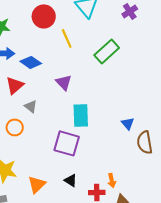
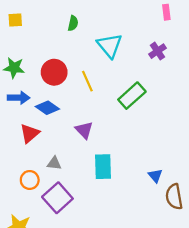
red circle: (44, 16) -> (54, 72), moved
gray triangle: (31, 106) -> (54, 163), moved, turned -32
purple square: (67, 143) -> (57, 198), moved, turned 32

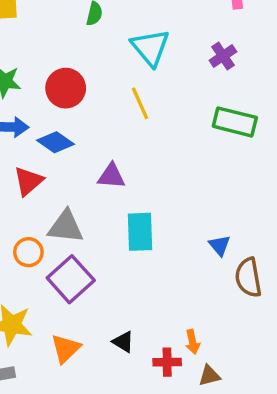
yellow line: (87, 81) -> (140, 103), moved
green rectangle: (132, 96) -> (235, 122), moved, turned 56
purple triangle: (84, 130) -> (111, 176), turned -42
gray triangle: (54, 163) -> (66, 227), size x1.6

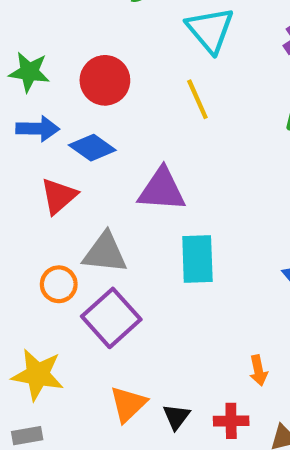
purple triangle: (111, 176) -> (162, 190), size x1.4
black triangle: (123, 342) -> (176, 417), moved, turned 35
orange arrow: (193, 342) -> (258, 370), moved
orange triangle: (66, 349) -> (128, 404), moved

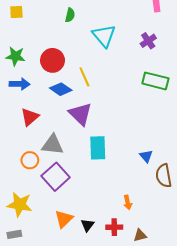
yellow line: (197, 99) -> (84, 77), moved
blue diamond: (92, 148) -> (61, 89), moved
purple triangle: (162, 190) -> (80, 114), turned 40

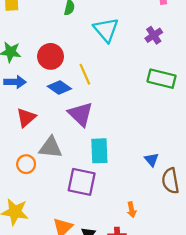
purple square: (56, 177) -> (82, 182), moved, turned -36

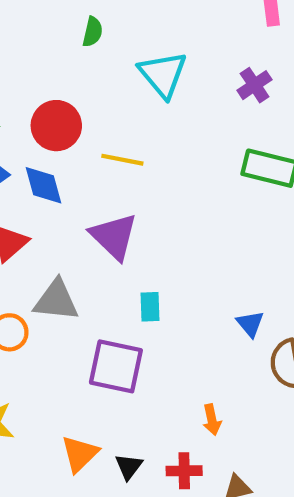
yellow line: (85, 74) -> (122, 160), turned -55
blue diamond: (59, 88) -> (44, 185), moved, turned 40
cyan rectangle: (99, 151) -> (150, 307), size x0.6

